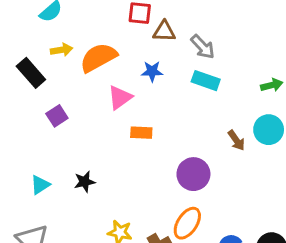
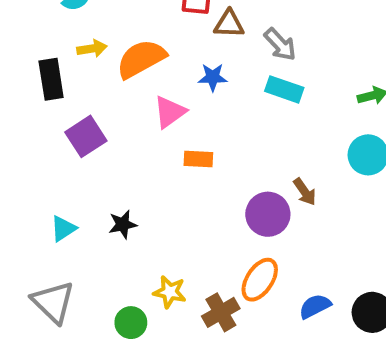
black rectangle: (31, 73) -> (51, 79), turned 32
purple square: (57, 116) -> (86, 136), size x1.4
brown arrow: (236, 140) -> (305, 192), moved

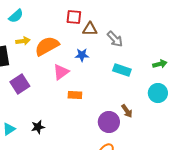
cyan rectangle: (284, 89) -> (122, 70), moved

